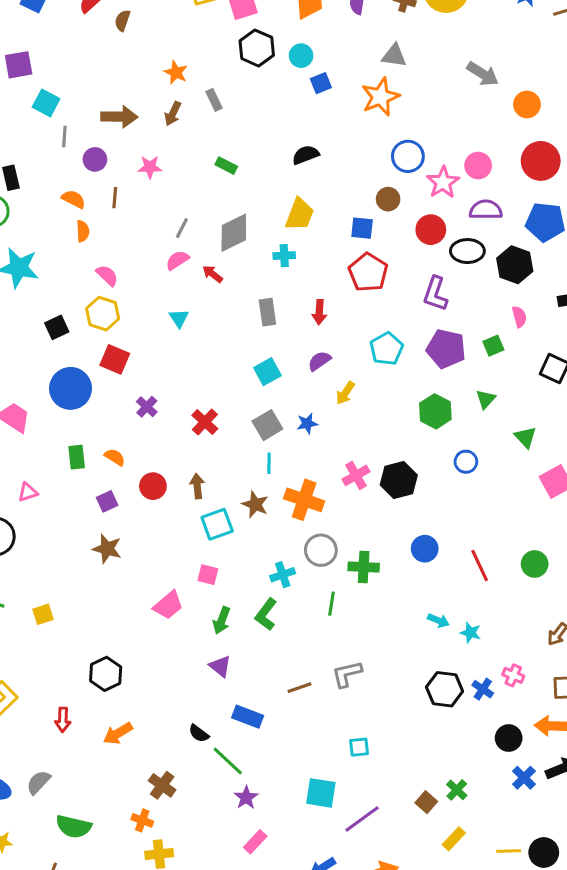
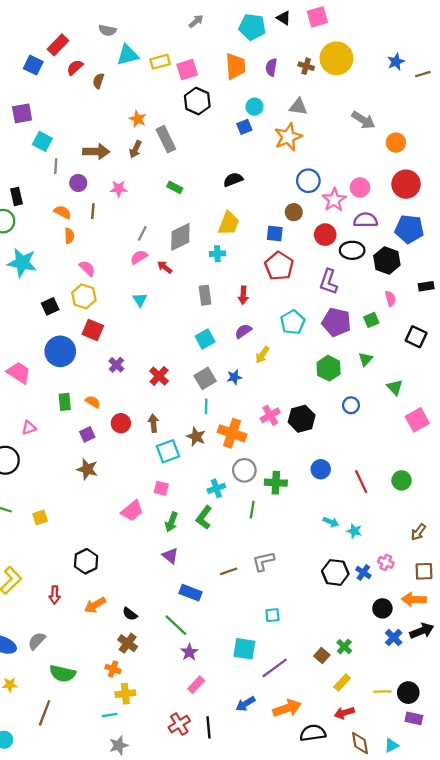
cyan circle: (301, 56) -> (254, 107), moved
gray rectangle: (214, 100) -> (166, 139), size x1.6
black semicircle: (199, 733) -> (130, 614), moved

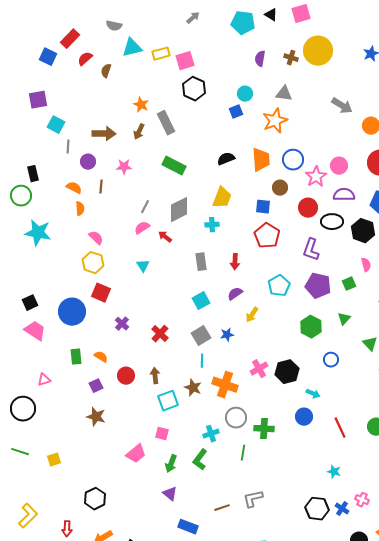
orange trapezoid: (235, 66) -> (261, 160), moved
green rectangle: (175, 187) -> (174, 166), size x1.6
black square: (50, 306) -> (30, 303), moved
cyan arrow: (331, 522) -> (313, 394), moved

